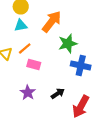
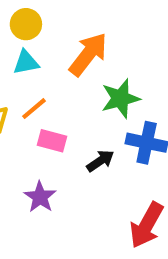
black arrow: (58, 94) -> (100, 161), moved

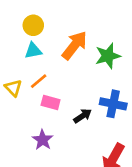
green star: (120, 99) -> (108, 56), moved

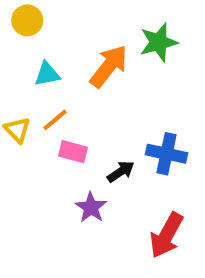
yellow circle: (33, 25) -> (27, 20), moved
green star: (108, 56) -> (159, 42), moved
purple star: (43, 140) -> (91, 207), moved

